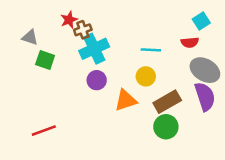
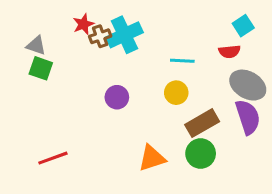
cyan cross: (94, 49) -> (124, 35), moved
green square: (45, 60) -> (41, 68), moved
orange triangle: (126, 100) -> (152, 158), moved

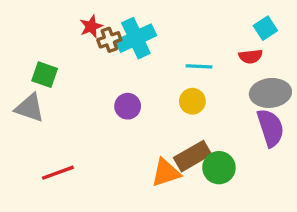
gray triangle: (36, 45) -> (30, 108), moved, size x1.4
gray ellipse: (248, 85) -> (270, 93), turned -36
brown rectangle: (202, 123) -> (192, 156), moved

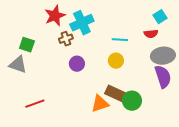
red star: (91, 27) -> (55, 16), size x1.5
brown cross: (109, 40) -> (66, 39), moved
brown rectangle: (192, 156) -> (116, 94), turned 55

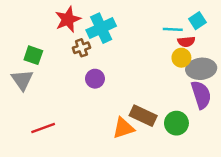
cyan line: (120, 40) -> (173, 29), moved
yellow circle: (116, 61) -> (181, 58), moved
gray triangle: (18, 65) -> (22, 80), turned 36
green circle: (132, 101) -> (176, 123), moved

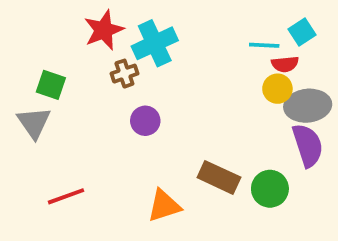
orange triangle: (123, 128) -> (164, 206), moved

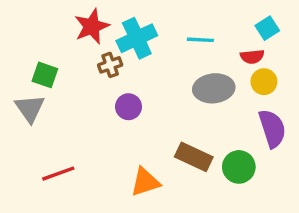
cyan line: (264, 45) -> (200, 40), moved
yellow circle: (277, 89) -> (264, 82), moved
gray ellipse: (308, 106) -> (214, 88), moved

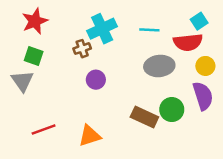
red star: (92, 26) -> (35, 21), moved
red semicircle: (252, 57) -> (188, 42), size x1.6
yellow circle: (264, 82) -> (205, 66), moved
green circle: (239, 167) -> (172, 110), moved
orange triangle: (145, 182) -> (90, 136), moved

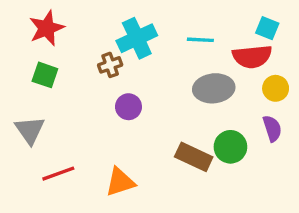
cyan square: (199, 21) -> (267, 28), turned -35
gray triangle: (22, 81) -> (30, 130), moved
purple semicircle: (203, 96) -> (272, 128), size x0.7

